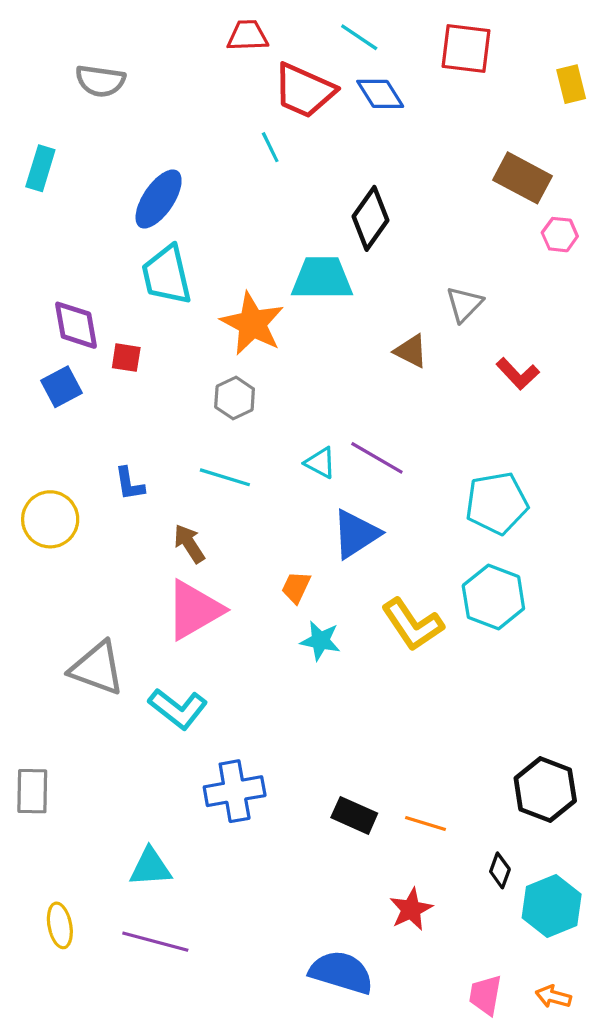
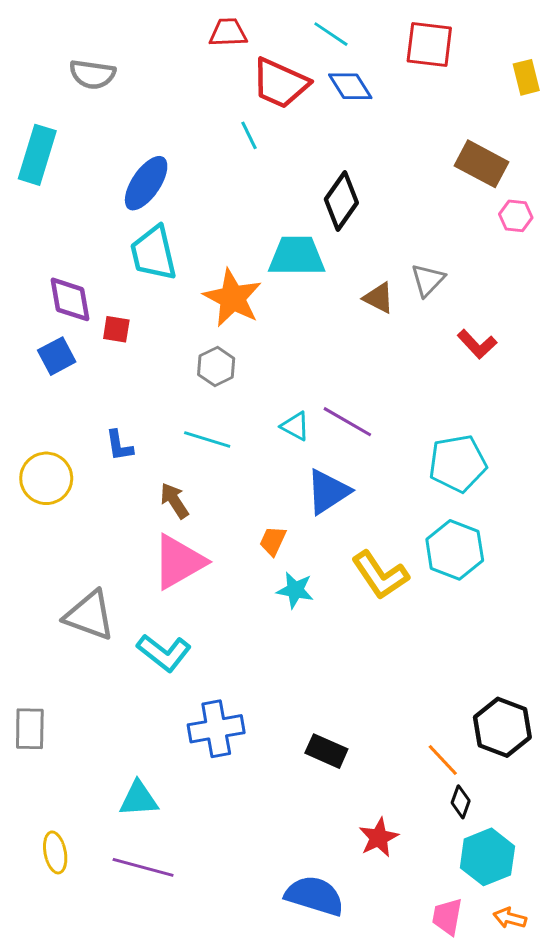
cyan rectangle: (40, 168) -> (37, 155), size x1.4
brown triangle: (411, 351) -> (379, 298), moved
orange line: (426, 824) -> (443, 760), moved, turned 30
cyan hexagon: (552, 906) -> (487, 857), moved

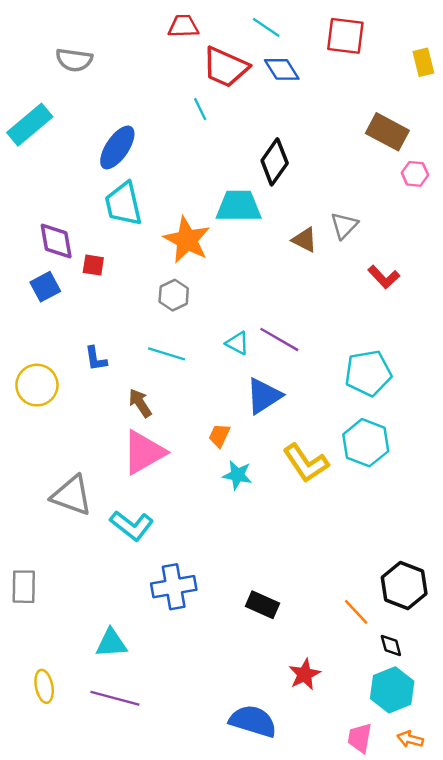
cyan rectangle: (37, 155) -> (30, 125), turned 33
black diamond: (461, 802) -> (391, 645), moved, turned -35

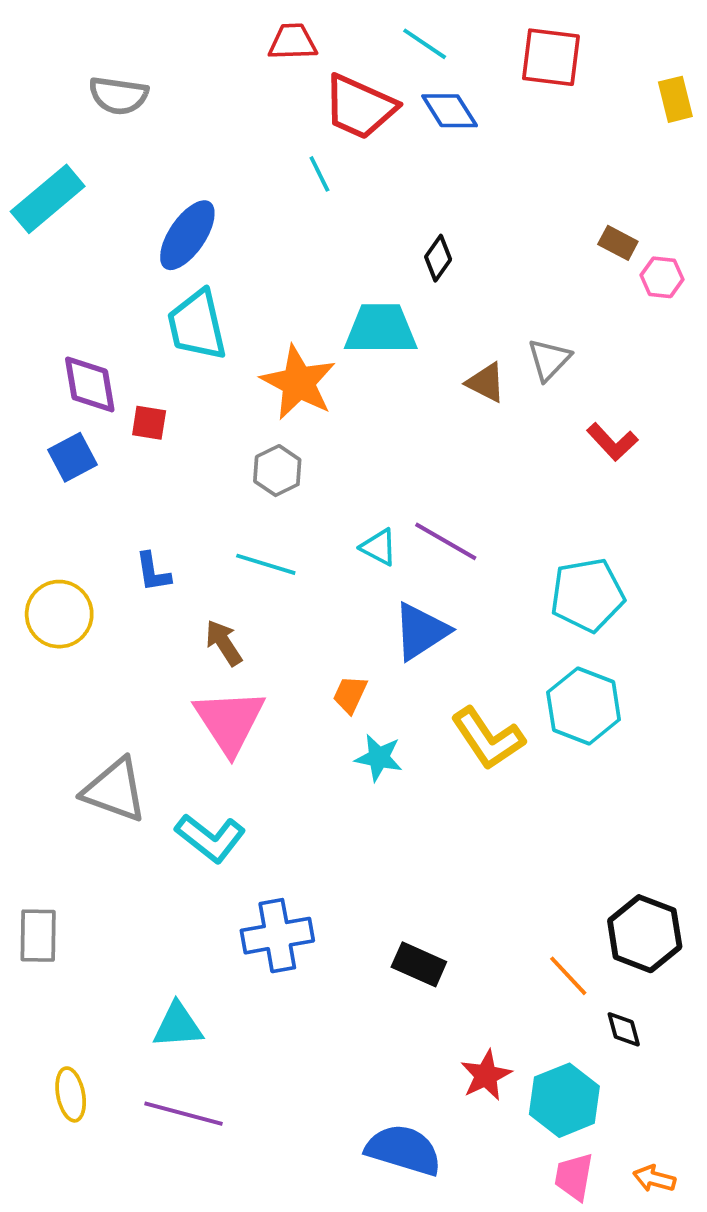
brown rectangle: (387, 132) -> (618, 243), moved, size x0.6
black diamond: (275, 162) -> (438, 258), size x0.6
pink triangle: (144, 452) -> (229, 721), turned -33
cyan hexagon: (392, 690) -> (564, 1100), moved

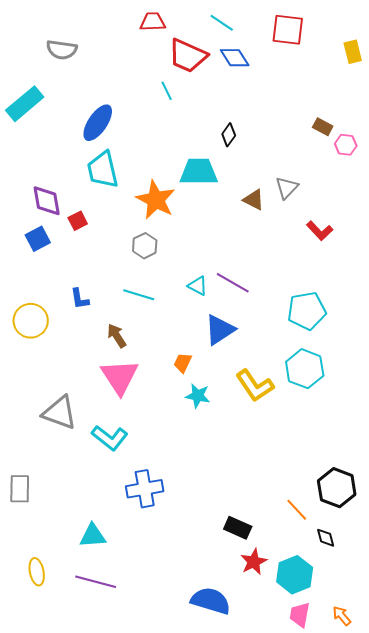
red square: (149, 423) -> (78, 221), turned -36
black rectangle: (419, 964) -> (238, 528), moved
orange arrow: (654, 1179) -> (342, 616), turned 35

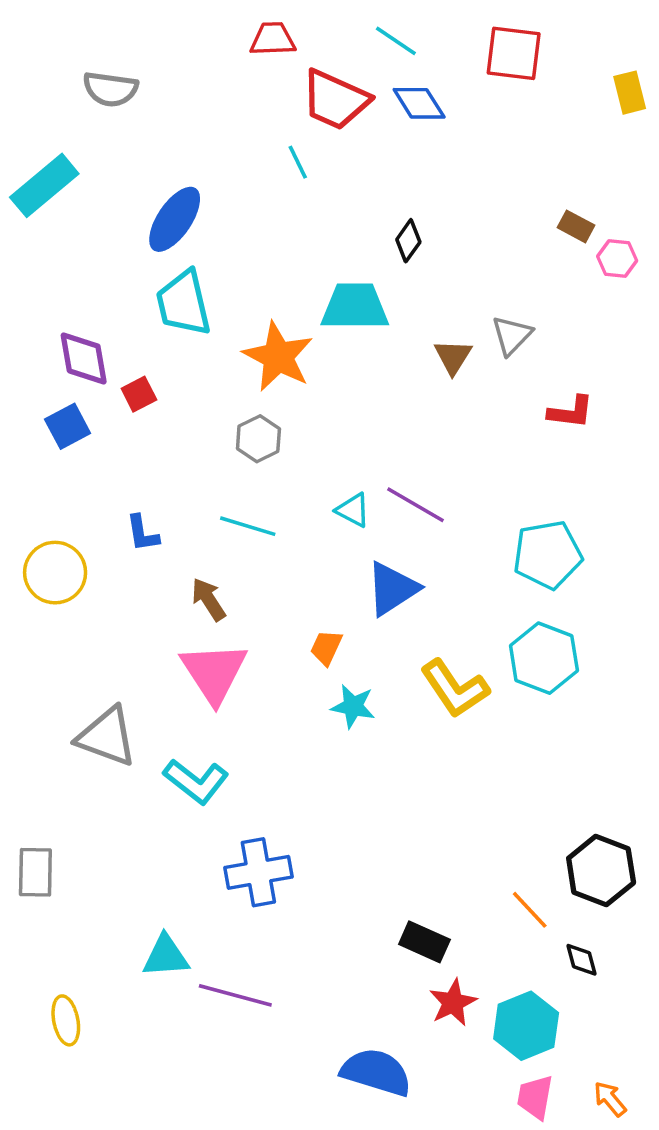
brown triangle: (254, 200) -> (453, 357), turned 35
red L-shape: (320, 231) -> (571, 412), turned -40
purple line: (96, 582) -> (235, 995), moved

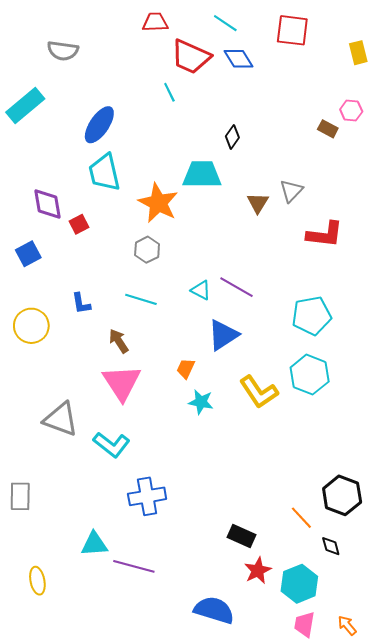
pink hexagon: (617, 259) -> (351, 111), moved
red L-shape: (571, 412) -> (325, 234), size x1.4
blue square: (68, 426) -> (28, 254), moved

